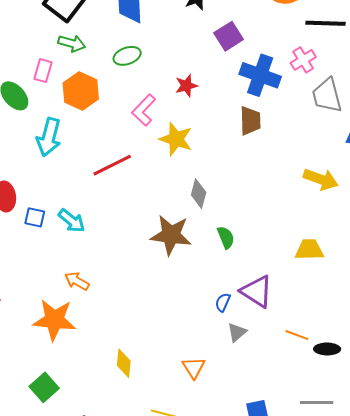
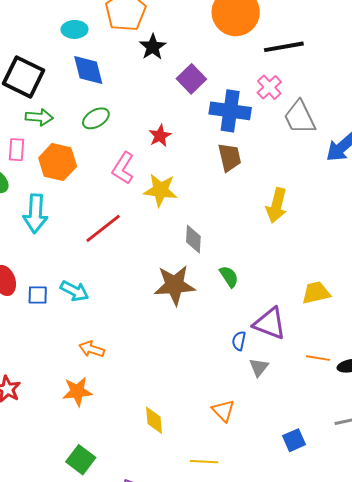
yellow arrow: (321, 179) -> (277, 205), moved, turned 96
yellow trapezoid: (309, 250) -> (316, 293), moved
orange star: (54, 320) -> (77, 392), size x0.7

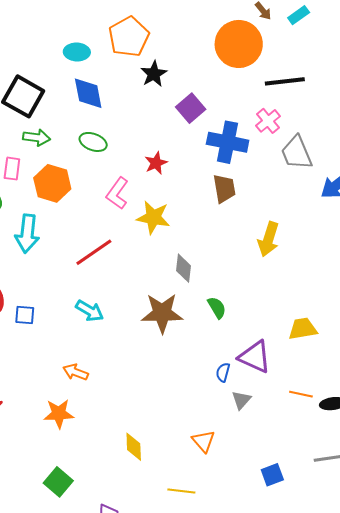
green ellipse: (96, 118) -> (93, 142), turned 48
cyan arrow: (74, 291) -> (90, 311), moved

